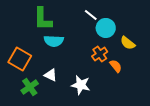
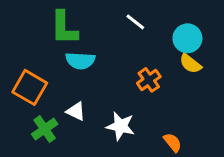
cyan circle: (106, 28) -> (187, 38), moved
orange semicircle: (116, 66) -> (173, 142), moved

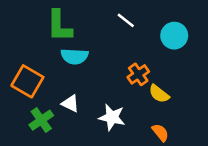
yellow semicircle: (190, 64) -> (159, 94), moved

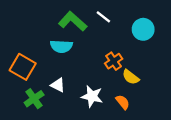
green L-shape: (59, 26) -> (73, 21), moved, turned 132
orange semicircle: (160, 133) -> (123, 102), moved

